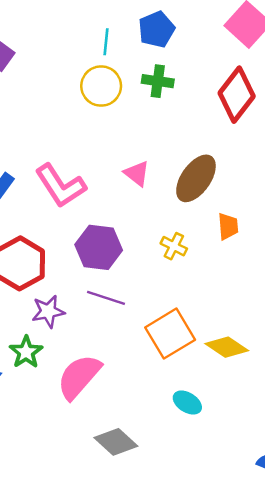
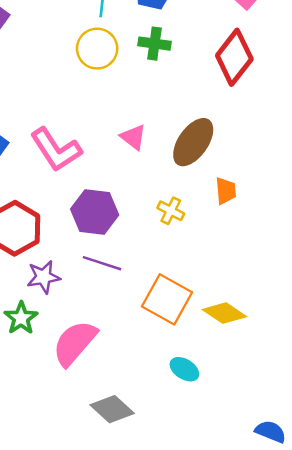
orange square: (170, 334) -> (167, 299), turned -30

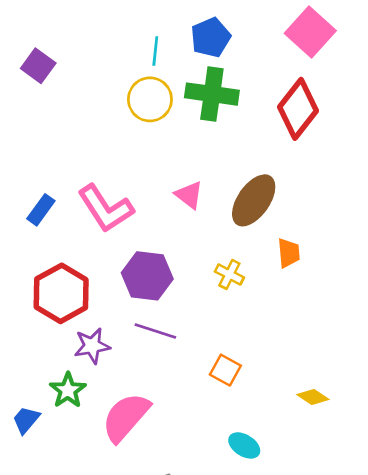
green cross: (154, 44) -> (212, 94), size x1.5
orange square: (167, 299) -> (225, 370), size x0.6
yellow diamond: (224, 313) -> (313, 397), moved, size x0.7

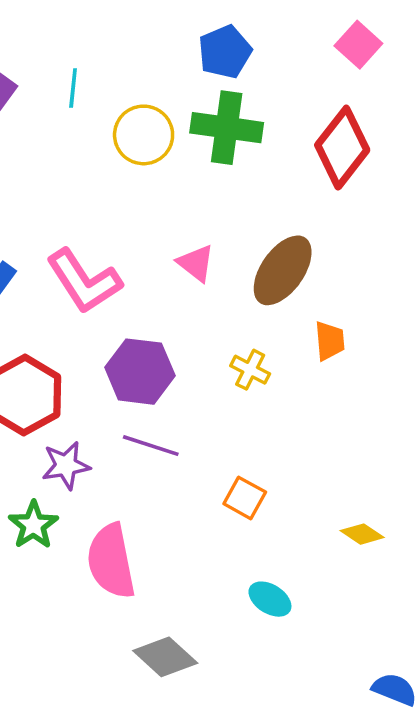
pink square: (310, 32) -> (358, 45), size x0.7
cyan line: (155, 51) -> (73, 88), moved
pink semicircle: (126, 417) -> (111, 561), turned -52

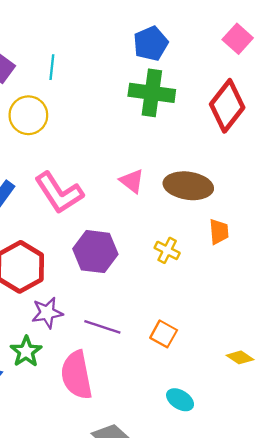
yellow circle: (144, 135) -> (28, 115), moved
brown ellipse: (283, 270) -> (188, 186), turned 63
purple line: (151, 446) -> (102, 327), moved

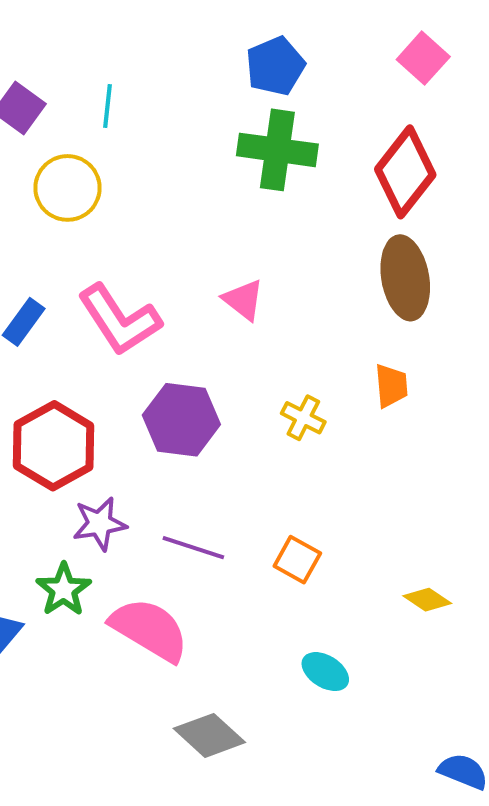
brown ellipse: (188, 186) -> (405, 278), moved, turned 72
pink semicircle: (77, 375) -> (149, 630), turned 132

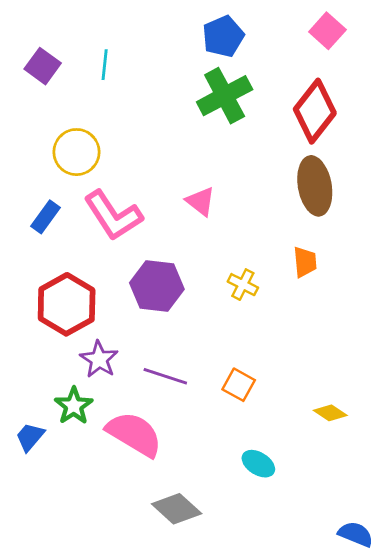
green cross: (277, 150) -> (225, 96), turned -36
yellow circle: (68, 188) -> (76, 152), moved
purple star: (99, 524) -> (99, 359), turned -30

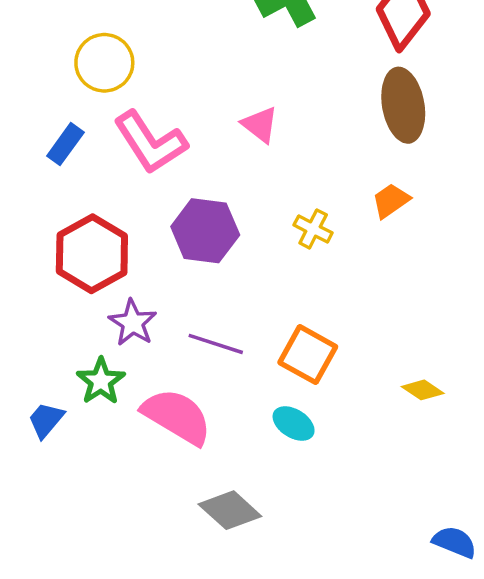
orange trapezoid: (305, 262) -> (391, 201), turned -120
orange square: (239, 385) -> (308, 355), size x1.4
cyan ellipse: (258, 464) -> (294, 424), moved

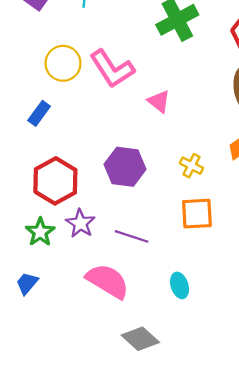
pink L-shape: (150, 142) -> (112, 69), moved
orange square: (308, 355) -> (197, 214), moved, turned -32
green star: (101, 381) -> (40, 232), moved
cyan ellipse: (294, 424) -> (180, 285), turned 40

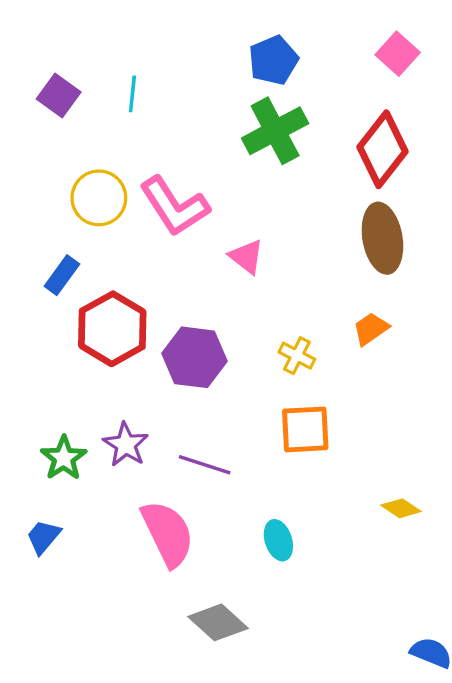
red hexagon: (55, 181) -> (112, 329), moved
pink semicircle: (108, 281) -> (168, 534), turned 33

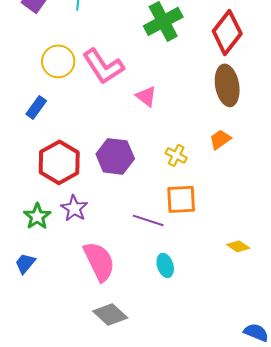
red hexagon: (112, 329) -> (59, 162), moved
purple line: (205, 465) -> (148, 220), moved
gray diamond: (218, 622) -> (110, 314), moved

